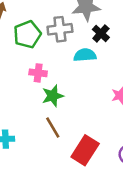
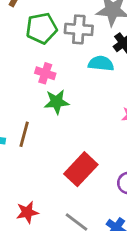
brown line: (53, 128) -> (24, 134), moved, turned 35

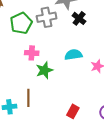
cyan semicircle: (101, 64) -> (73, 55), moved
red rectangle: (81, 169) -> (73, 111), size x0.6

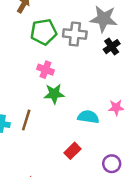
cyan semicircle: (73, 55) -> (88, 117), moved

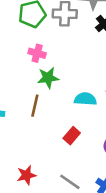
brown line: (26, 120) -> (35, 106), moved

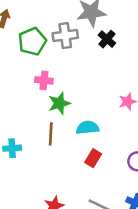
cyan semicircle: (85, 99) -> (88, 128), moved

